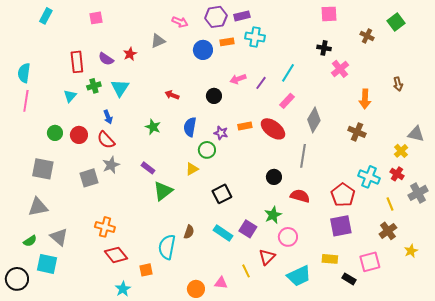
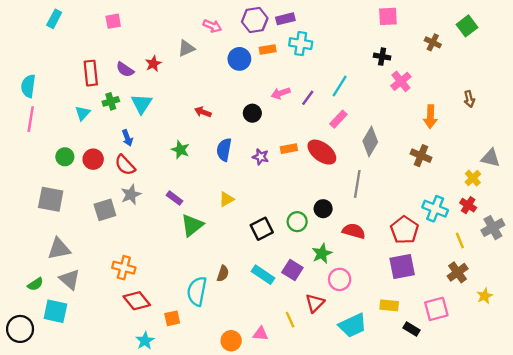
green circle: (207, 150) -> (297, 222), moved
gray triangle: (38, 207) -> (59, 249), moved

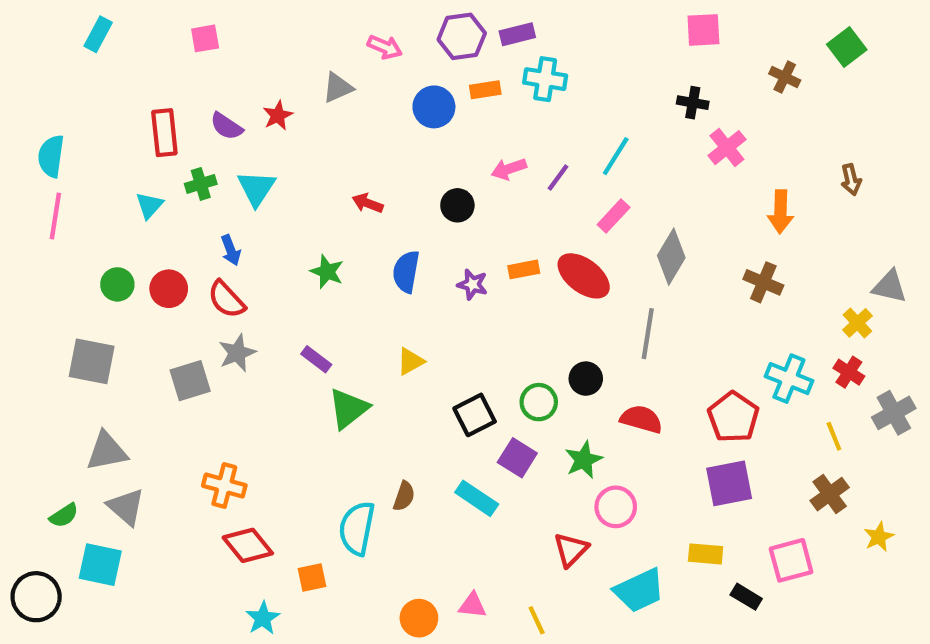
purple square: (292, 270) -> (517, 458), moved
yellow line: (290, 320) -> (537, 620), moved

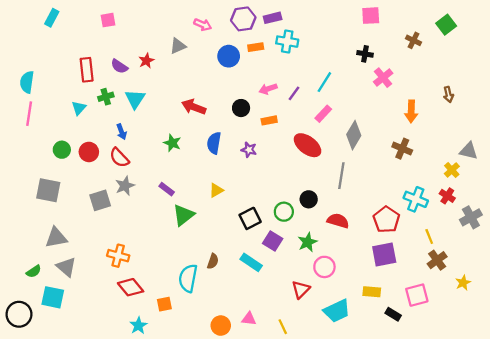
red arrow: (368, 203) -> (194, 107), size x1.5
orange rectangle: (524, 269) -> (269, 120), moved
yellow line: (834, 436) -> (429, 236), moved

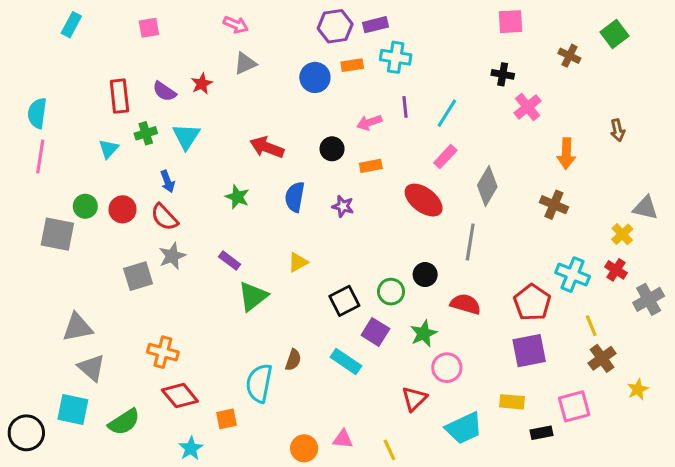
pink arrow: (203, 25) -> (236, 25), moved
purple line: (294, 93) -> (405, 107), moved, turned -42
gray square: (48, 190) -> (57, 234), moved
green semicircle: (34, 271) -> (124, 422), moved, size x1.5
black rectangle: (393, 314) -> (542, 433), turned -42

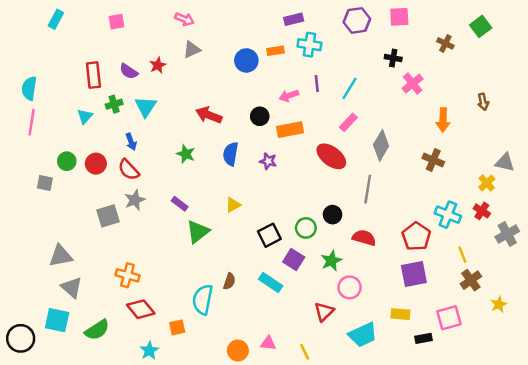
purple hexagon: (335, 26) -> (357, 20), moved
orange rectangle: (371, 166) -> (290, 130), size x1.5
gray square: (57, 234) -> (45, 183), size x0.6

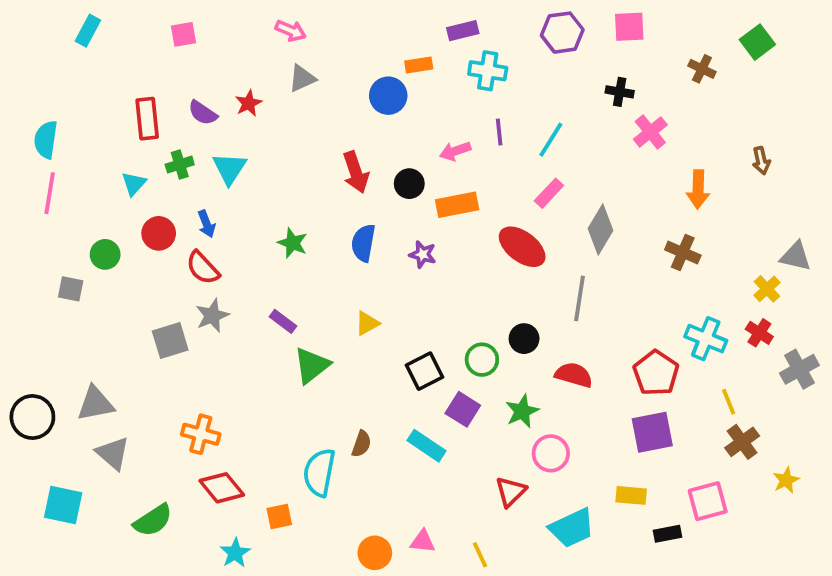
orange rectangle: (275, 51) -> (419, 65), moved
red arrow: (209, 115) -> (356, 172), moved, turned -130
red circle: (96, 164) -> (159, 233), moved
cyan square: (57, 320) -> (63, 505), moved
black circle: (21, 338) -> (32, 417), moved

